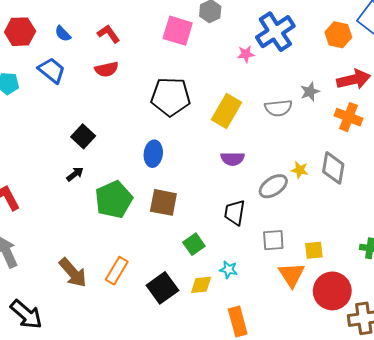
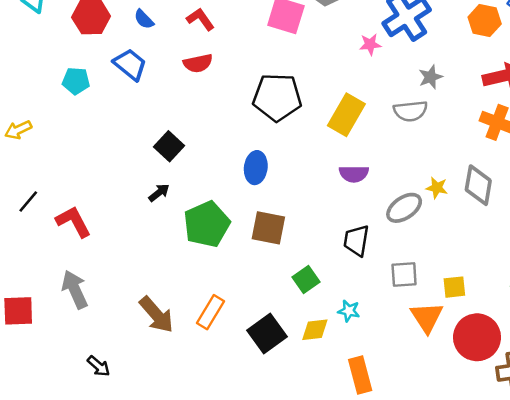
gray star: (310, 92) -> (431, 77), moved
black arrow: (26, 314) -> (99, 366), size x0.6

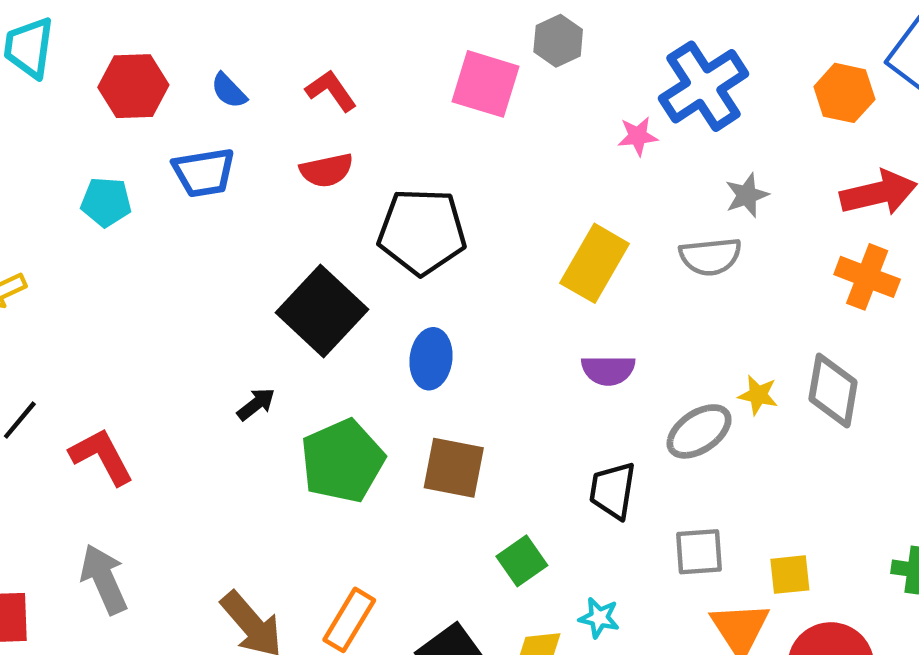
blue trapezoid: (130, 64) -> (204, 172), turned 132
black pentagon: (277, 97) -> (422, 232), moved
black square: (169, 146) -> (322, 311), moved, size x1.6

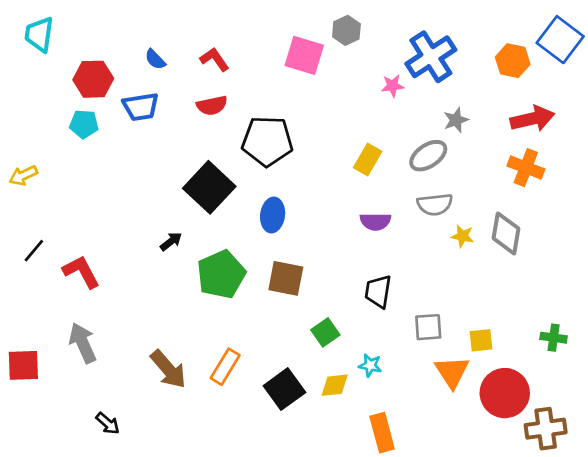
red hexagon: (133, 86) -> (93, 79), moved
gray semicircle: (710, 257) -> (435, 204), moved
yellow rectangle: (595, 263) -> (368, 160), size x0.7
gray ellipse: (699, 431) -> (428, 156), moved

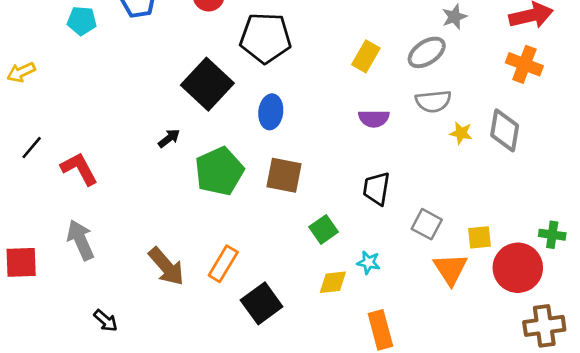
gray square: (428, 327) -> (427, 224), turned 32
black square: (284, 389) -> (262, 303), moved
red circle: (505, 393) -> (518, 268), moved

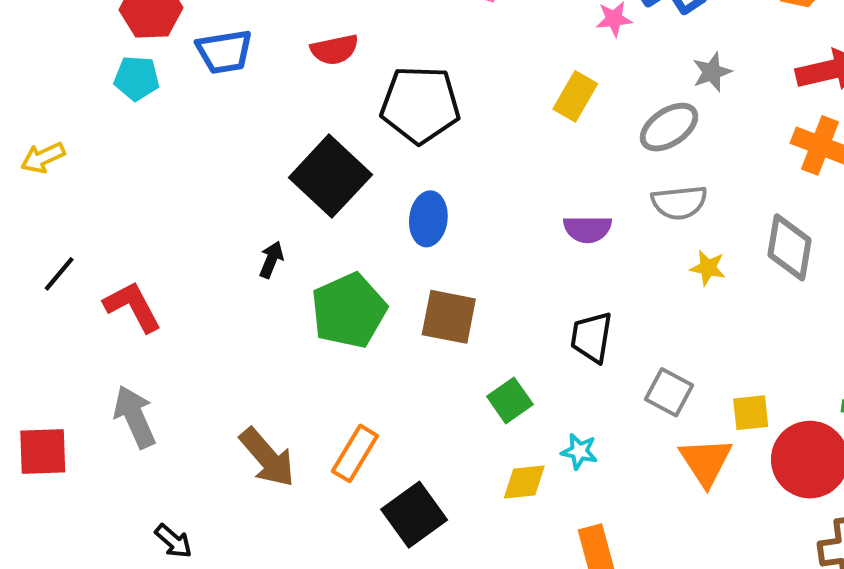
yellow rectangle: (366, 56) -> (575, 96), moved
yellow star: (461, 133) -> (708, 268), moved
black arrow: (169, 138) -> (271, 260), turned -30

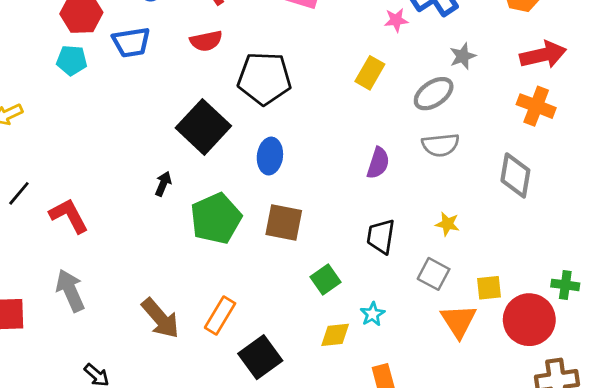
purple semicircle: (587, 229) -> (378, 163), turned -72
yellow star: (708, 268) -> (447, 224), moved
cyan star: (579, 451) -> (373, 314), turned 30

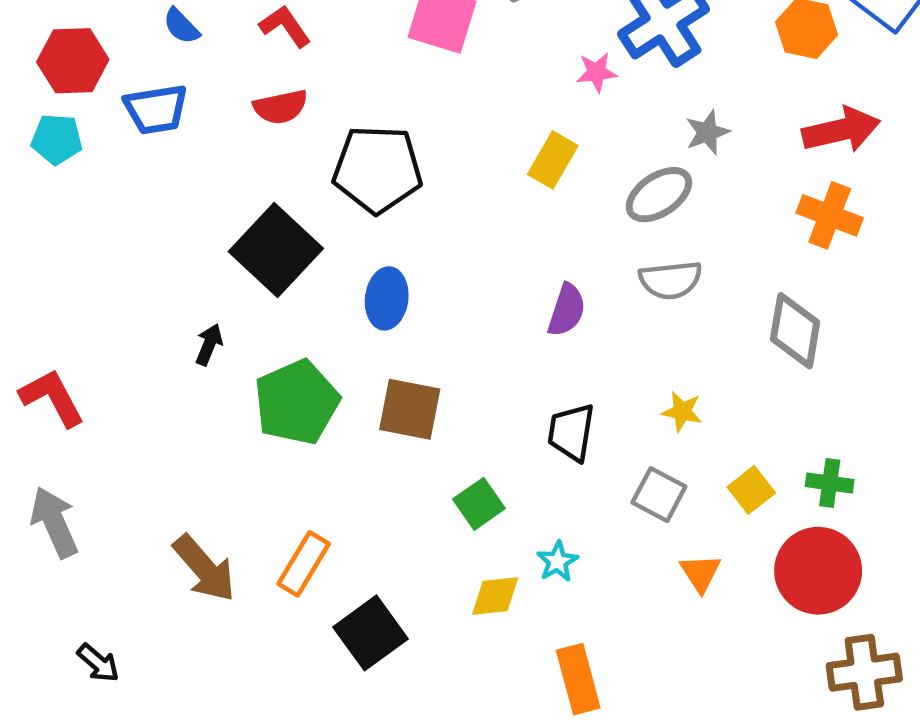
green cross: (565, 285) -> (830, 483), moved
yellow square: (489, 288) -> (751, 490), moved, turned -32
orange triangle: (459, 321) -> (700, 573), size x0.7

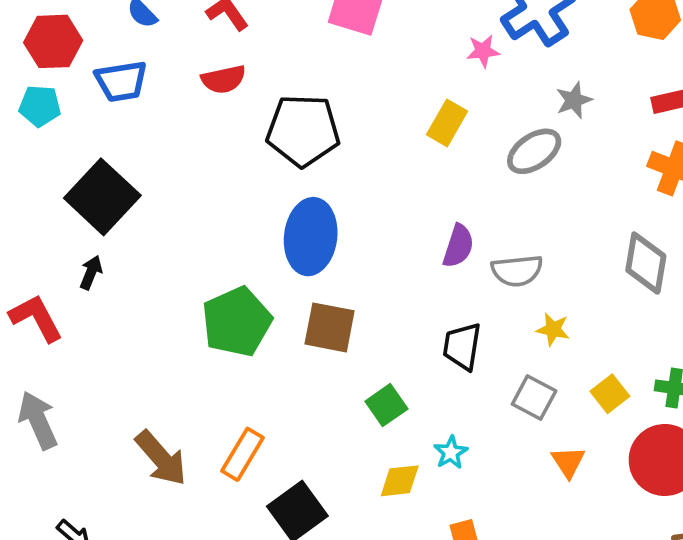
black square: (276, 250) -> (102, 197), moved
gray semicircle: (670, 280) -> (517, 271), moved
blue ellipse: (387, 298) -> (311, 237), size x1.5
black arrow: (209, 345) -> (91, 273), moved

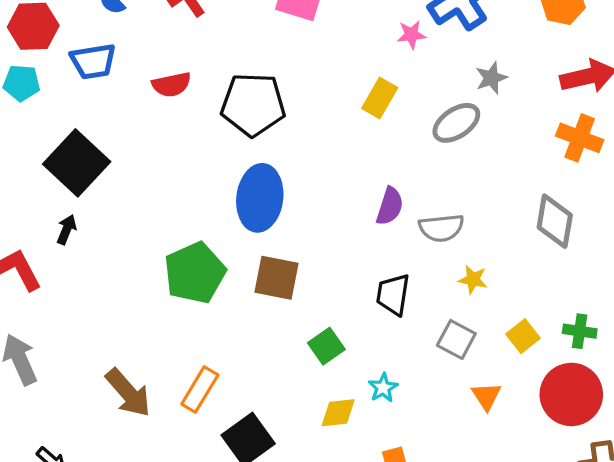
red semicircle: (224, 79) -> (171, 85), moved

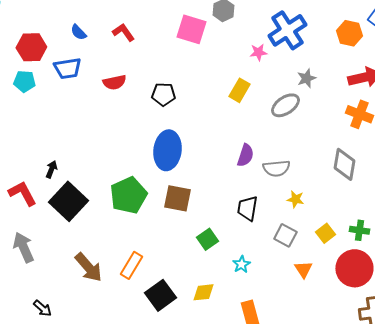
black pentagon: (253, 105) -> (163, 94), size x0.6
black square: (77, 163) -> (68, 201), moved
yellow diamond: (338, 413) -> (203, 292), moved

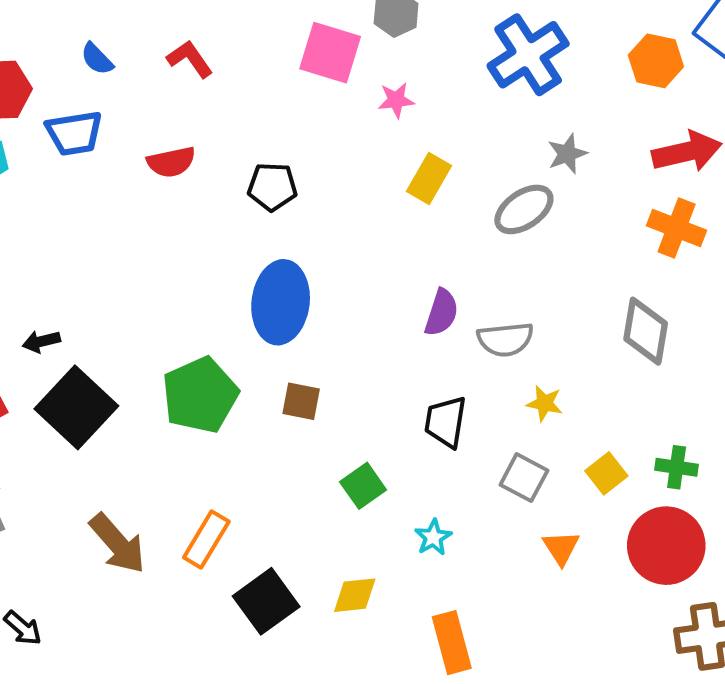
pink star: (258, 52) -> (396, 100), moved
black arrow: (51, 169) -> (41, 341), turned -126
brown square: (177, 198) -> (301, 401), size x0.7

